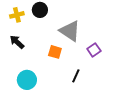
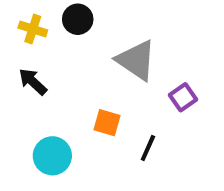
yellow cross: (17, 15) -> (33, 29), turned 32
orange square: (55, 52) -> (107, 123), moved

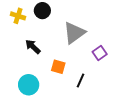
gray triangle: (136, 60) -> (74, 33), turned 50
black arrow: (33, 82) -> (33, 47), moved

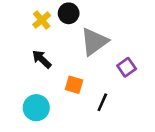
black circle: (42, 11) -> (69, 13), moved
yellow cross: (18, 16) -> (42, 20), moved, turned 32

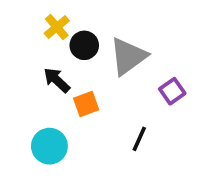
black circle: (69, 13) -> (84, 45), moved
orange square: (74, 85) -> (86, 104), moved, turned -36

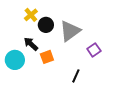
cyan circle: (49, 146) -> (15, 60), moved

